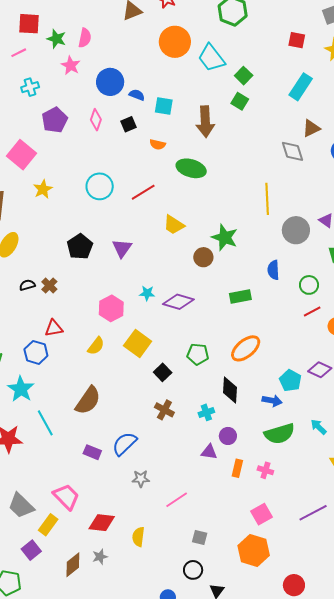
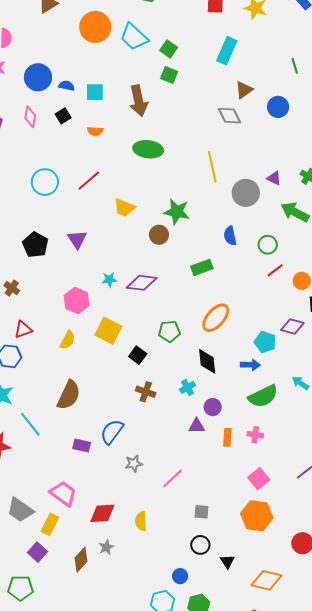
green ellipse: (191, 168) -> (148, 149), moved

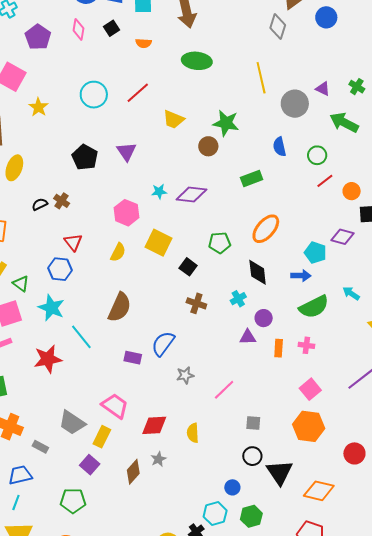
gray diamond: (229, 116) -> (278, 27), turned 45
red triangle: (23, 329) -> (73, 242), turned -48
black triangle: (227, 561) -> (280, 472), size x1.8

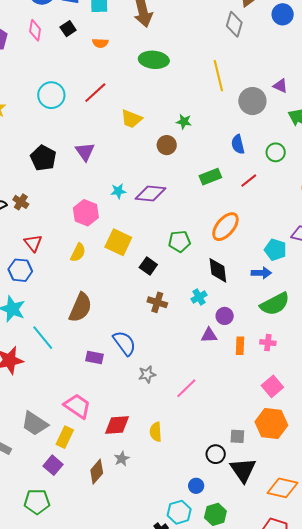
green star: (226, 123) -> (184, 122), size x0.6
red line: (325, 181) -> (249, 181), moved
blue semicircle: (163, 344) -> (124, 343), turned 108
gray square: (253, 423) -> (237, 436), moved

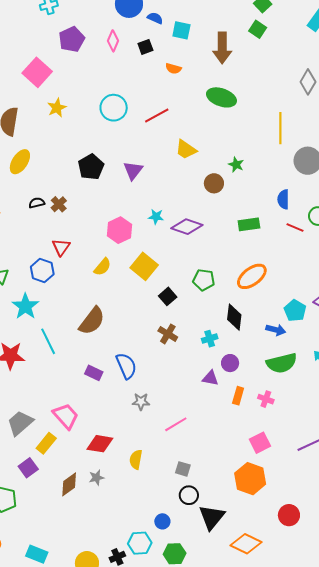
red line: (249, 181) -> (295, 228), moved, turned 48
gray trapezoid: (35, 424) -> (20, 423), turned 92
gray square: (237, 436) -> (183, 469), moved

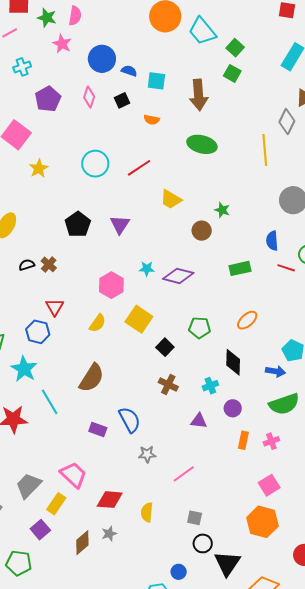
yellow line: (280, 128) -> (265, 150), moved
orange ellipse: (252, 276) -> (247, 320), size x0.7
purple triangle: (210, 378) -> (199, 421), moved
pink cross: (266, 399) -> (271, 441), turned -35

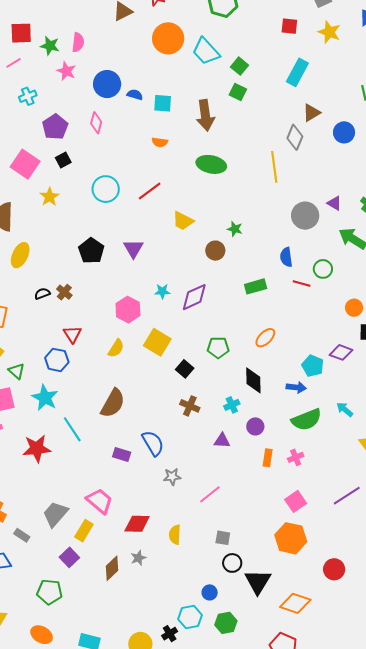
black square: (122, 100) -> (63, 160), moved
purple diamond: (178, 276) -> (194, 297), turned -36

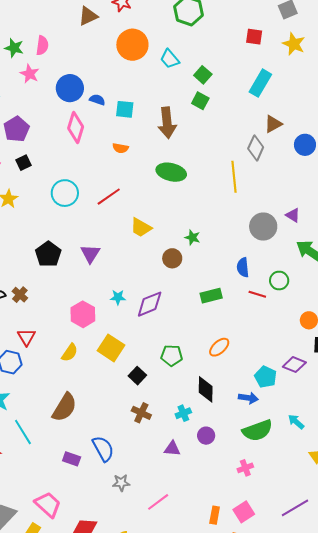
cyan trapezoid: (206, 51) -> (170, 59), size x0.7
pink diamond: (96, 123) -> (76, 128), moved, size x1.4
orange rectangle: (268, 458) -> (215, 515), moved

